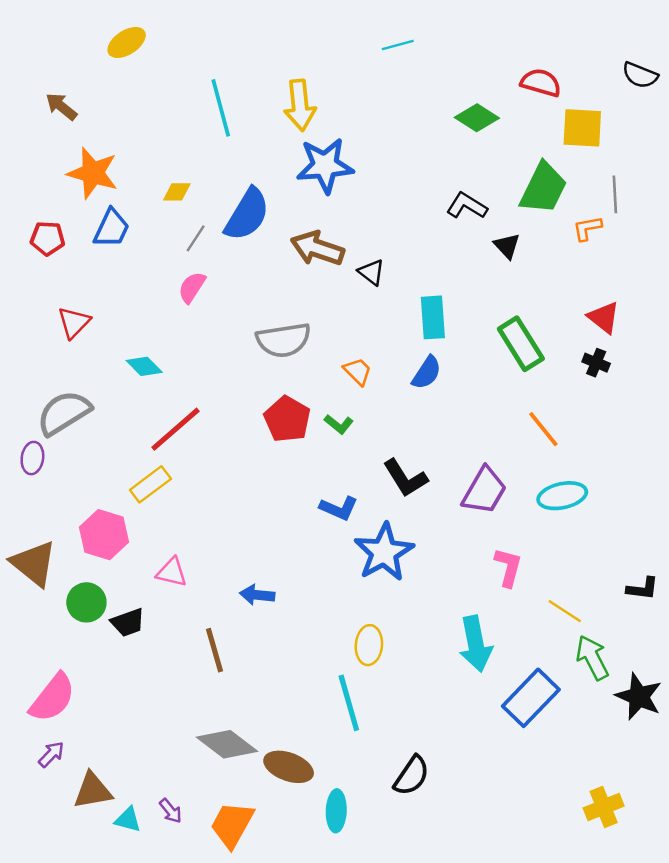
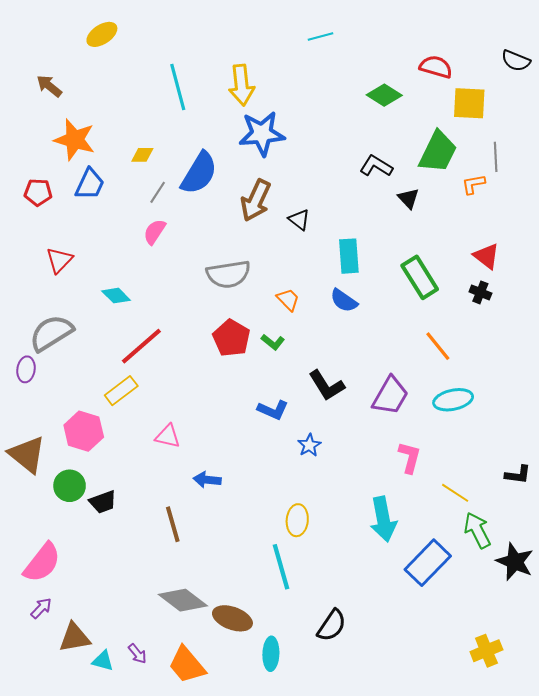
brown arrow: (317, 248) -> (256, 200), turned -84
blue semicircle: (427, 373) -> (344, 301), turned 92
blue star: (384, 552) -> (309, 445), size x0.5
pink triangle: (172, 572) -> (168, 436), moved
orange trapezoid: (232, 825) -> (187, 665), turned -69

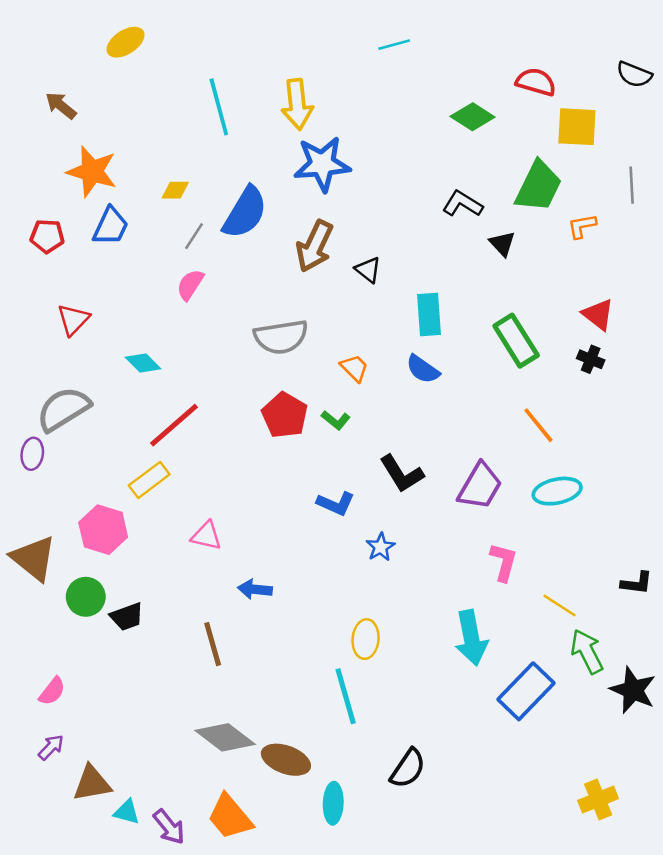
gray line: (496, 157) -> (632, 185), moved
pink semicircle: (42, 563) -> (52, 691), size x0.6
purple arrow: (137, 654) -> (169, 827), moved, size x1.4

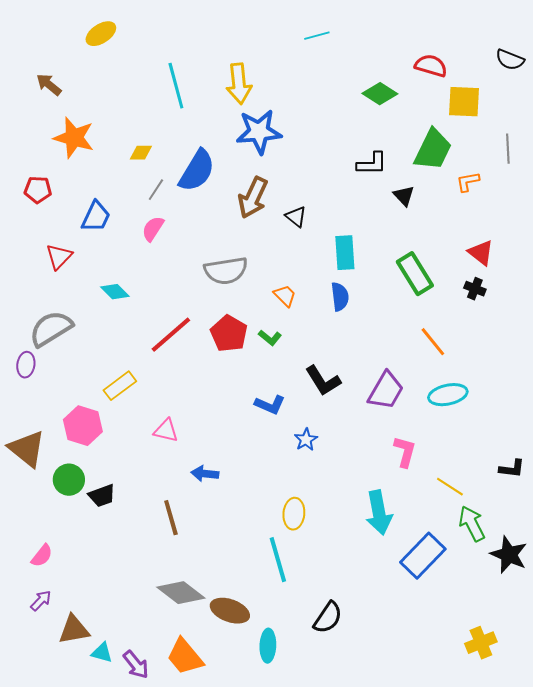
black L-shape: (463, 204) -> (372, 164), turned 148
blue trapezoid: (111, 226) -> (96, 217), moved
blue semicircle: (423, 369) -> (340, 297), turned -132
red line: (174, 425) -> (171, 335), moved

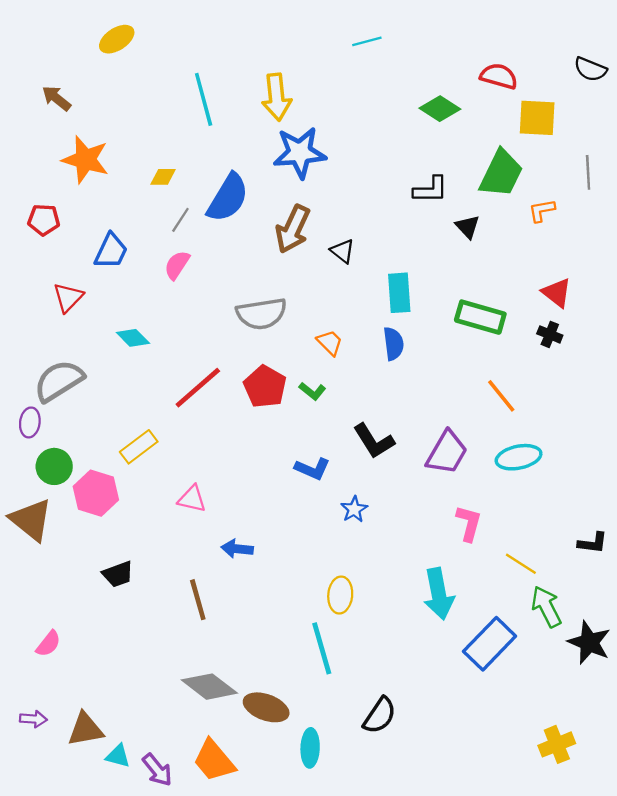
green rectangle: (415, 274) -> (480, 317), turned -42
green circle: (69, 480) -> (54, 466), moved
purple arrow: (41, 601) -> (33, 719), moved, turned 50

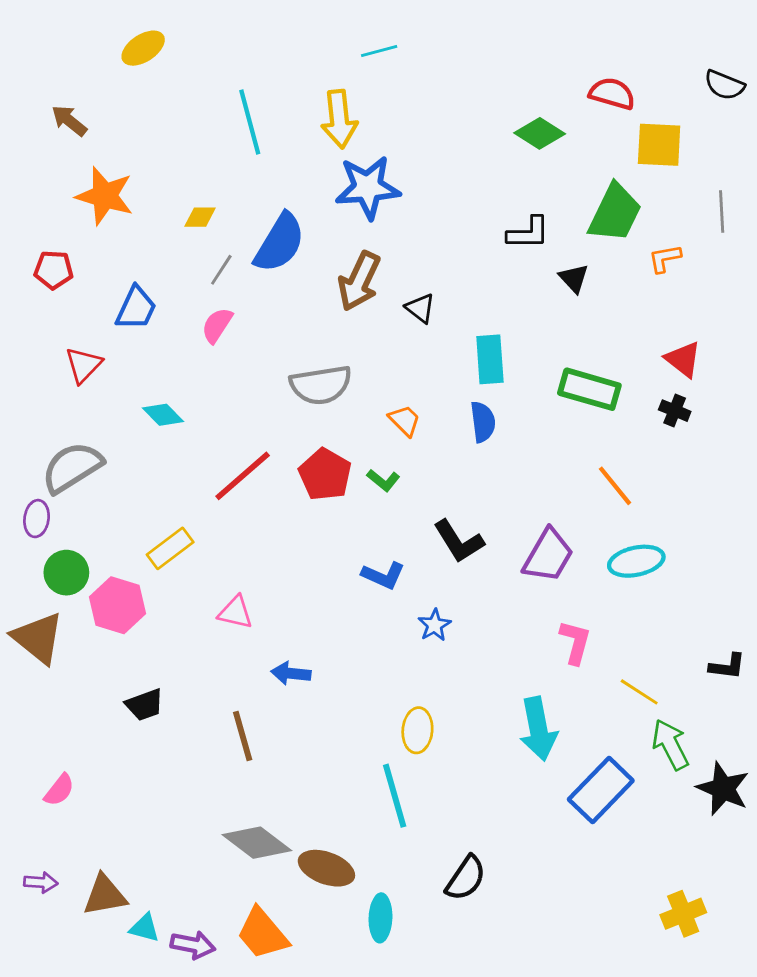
cyan line: (367, 41) -> (379, 51), moved
purple arrow: (157, 770) -> (193, 945), turned -40

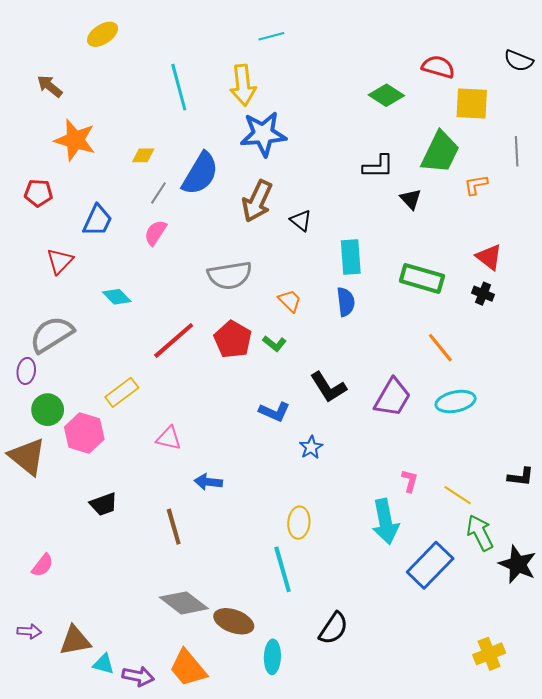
pink L-shape: (575, 642) -> (410, 481), moved, size x0.7

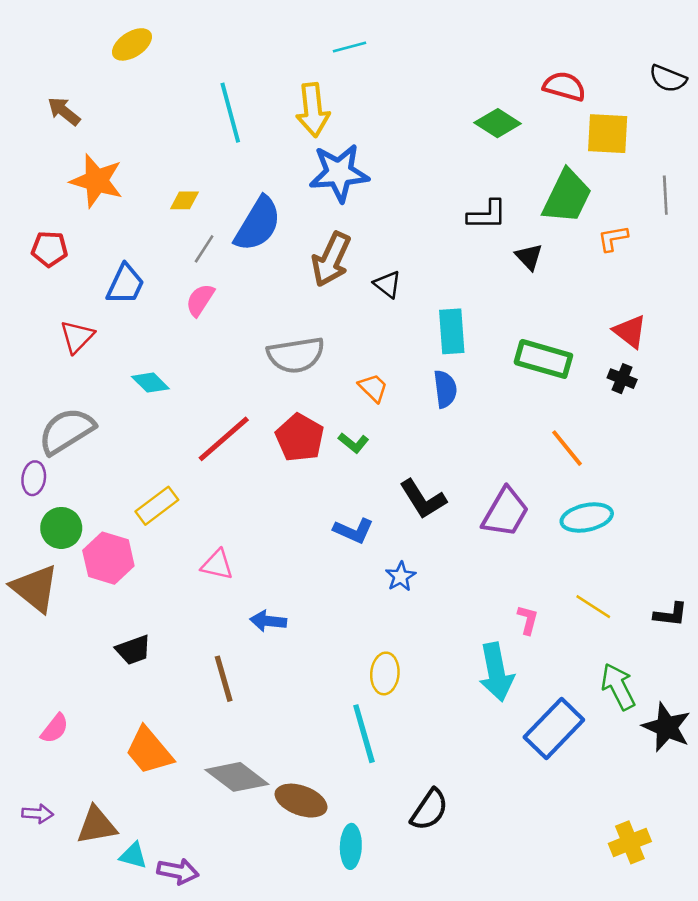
yellow line: (458, 495) -> (593, 607), moved
orange trapezoid: (188, 668) -> (149, 751), moved

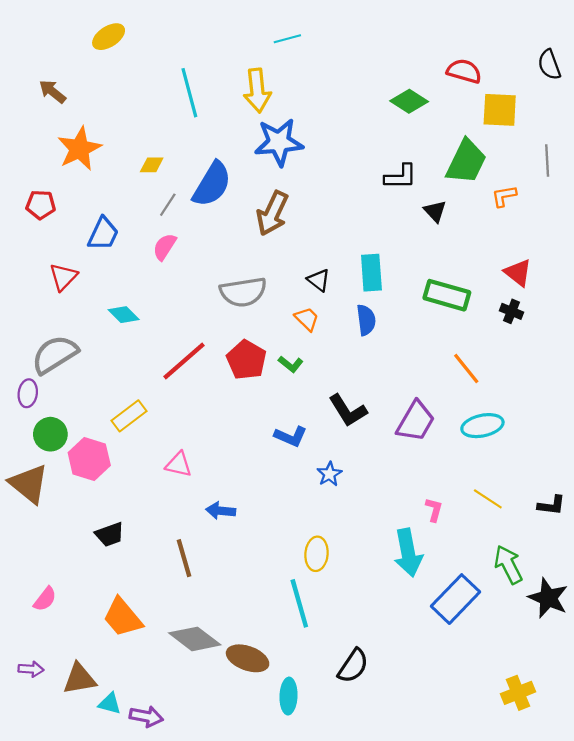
black semicircle: (668, 79) -> (549, 65), turned 48
orange star: (97, 181) -> (79, 149), turned 30
black triangle: (388, 284) -> (319, 280), moved

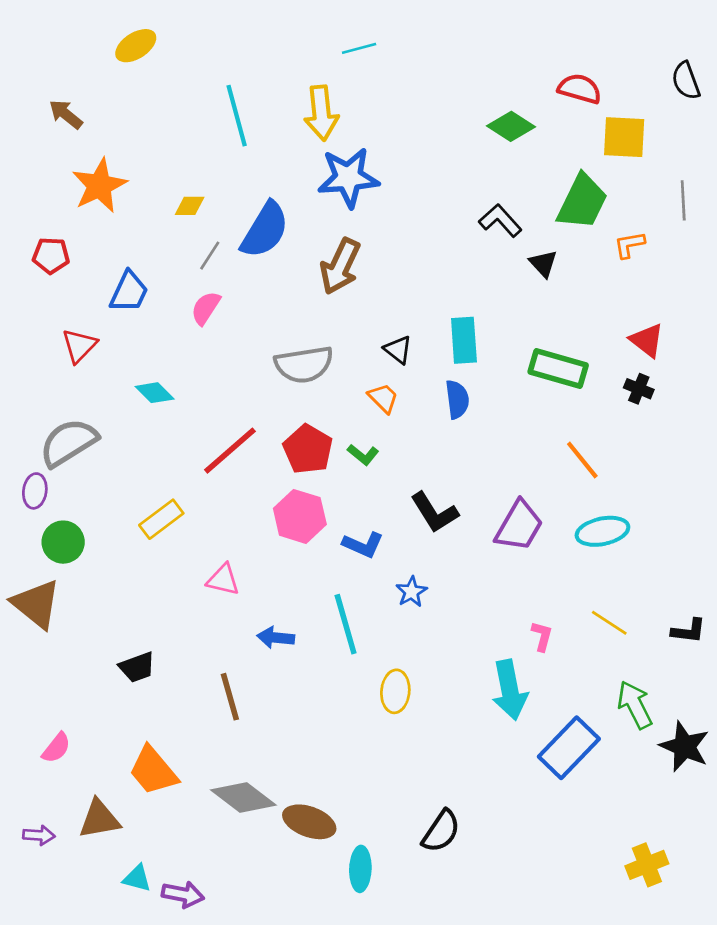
black L-shape: (401, 177) -> (500, 221), turned -132
pink hexagon: (89, 459) -> (300, 516), moved
cyan line: (299, 603) -> (346, 624), moved
brown triangle: (79, 679) -> (99, 819), moved

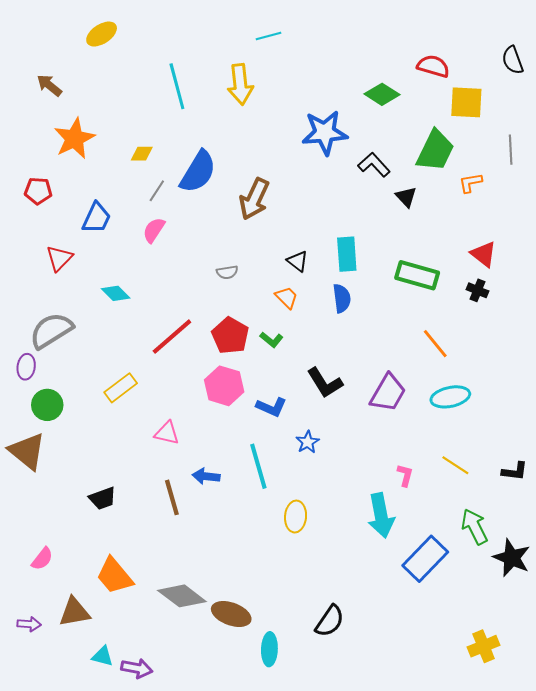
blue star: (348, 178) -> (325, 133), moved
gray semicircle: (304, 364) -> (227, 272), size x0.5
brown line: (230, 697) -> (172, 497), moved

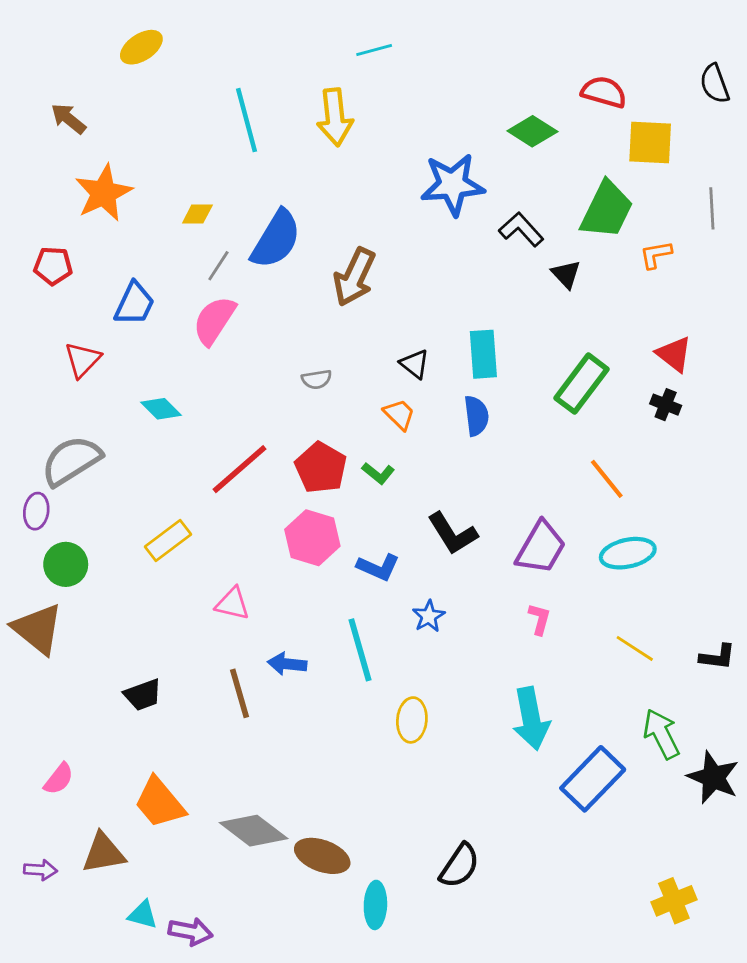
pink semicircle: (154, 230) -> (214, 320), size x1.4
green rectangle: (417, 275) -> (581, 384), turned -69
pink L-shape: (405, 475) -> (539, 619), moved

